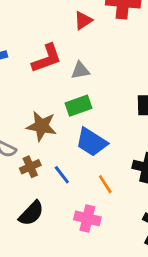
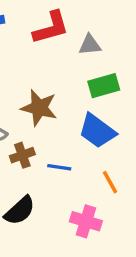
green rectangle: (79, 106) -> (104, 86), moved
blue line: (62, 175) -> (59, 167), turned -48

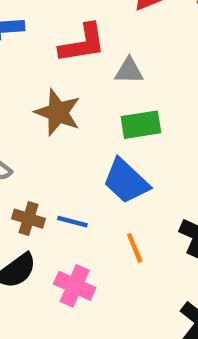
brown star: (39, 108) -> (58, 112), moved
brown cross: (22, 155) -> (28, 219), moved, turned 30
pink cross: (86, 221) -> (75, 286), moved

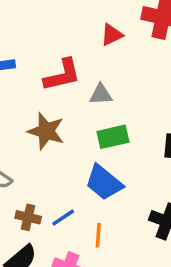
blue line: (72, 222) -> (63, 217), turned -45
orange line: (135, 248) -> (98, 235), moved, turned 30

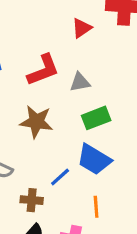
blue line: (63, 217) -> (60, 177), moved

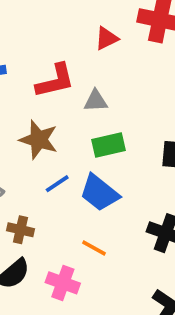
blue line: (60, 177) -> (57, 184), moved
orange line: (96, 207) -> (94, 248), turned -65

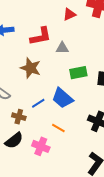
green rectangle: (109, 145) -> (78, 73), moved
blue line: (57, 184) -> (38, 103), moved

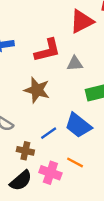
red triangle: (69, 14) -> (82, 21), size x1.5
pink cross: (41, 146) -> (50, 173), moved

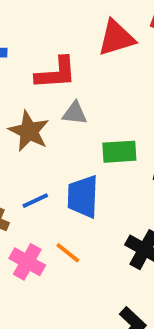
gray triangle: (75, 64) -> (75, 113), moved
blue trapezoid: (78, 125) -> (83, 197), turned 44

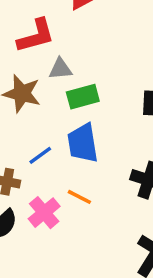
green rectangle: (119, 152) -> (83, 97), moved
pink cross: (27, 262) -> (44, 213), turned 32

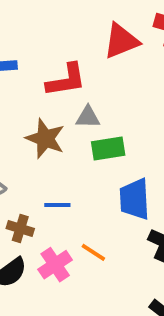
blue trapezoid: (83, 143) -> (135, 199), moved
blue line: (40, 155) -> (57, 205), turned 30

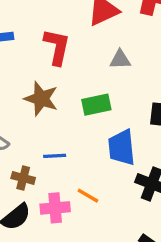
red L-shape: (66, 80) -> (57, 47), turned -66
gray triangle: (88, 117) -> (120, 60), moved
pink cross: (55, 265) -> (55, 208), turned 32

